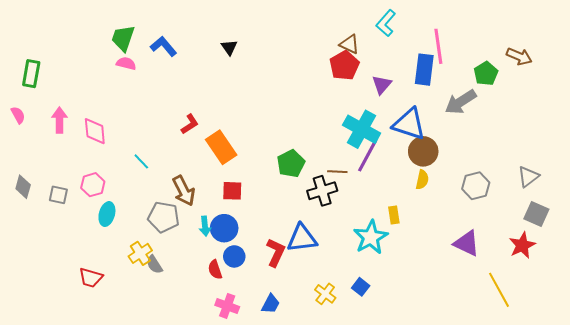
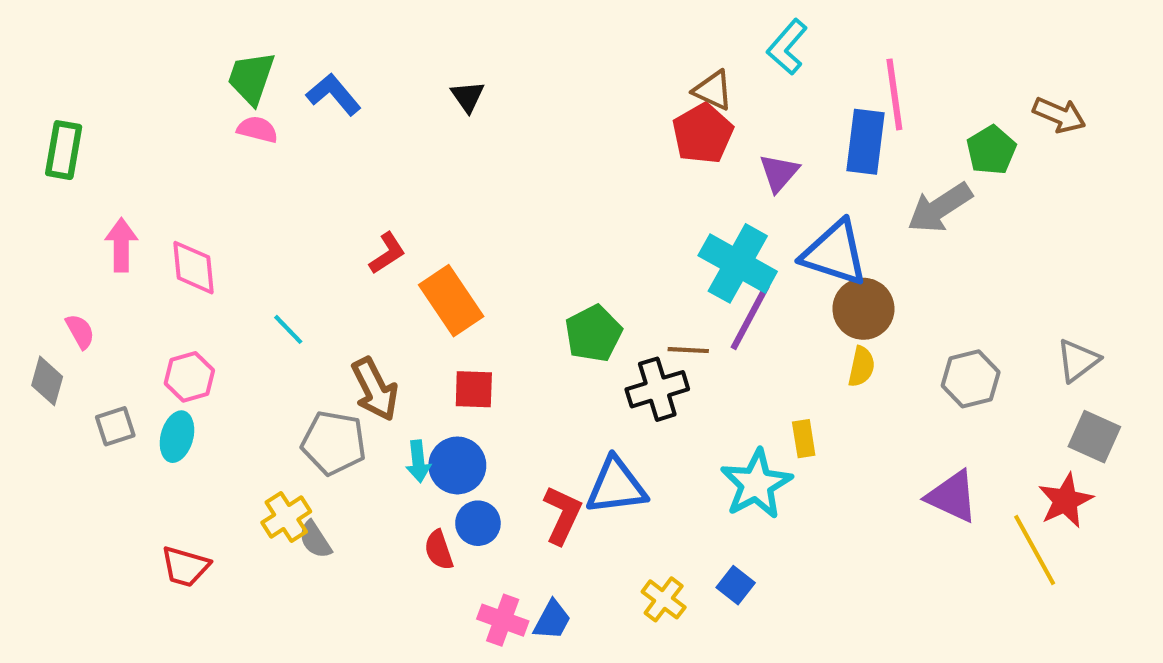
pink semicircle: (18, 115) -> (80, 331), moved
gray square: (58, 195) -> (115, 426), moved, turned -30
cyan ellipse: (107, 214) -> (177, 437), moved
yellow line: (499, 290) -> (1035, 550), moved
pink cross: (227, 306) -> (503, 620), moved

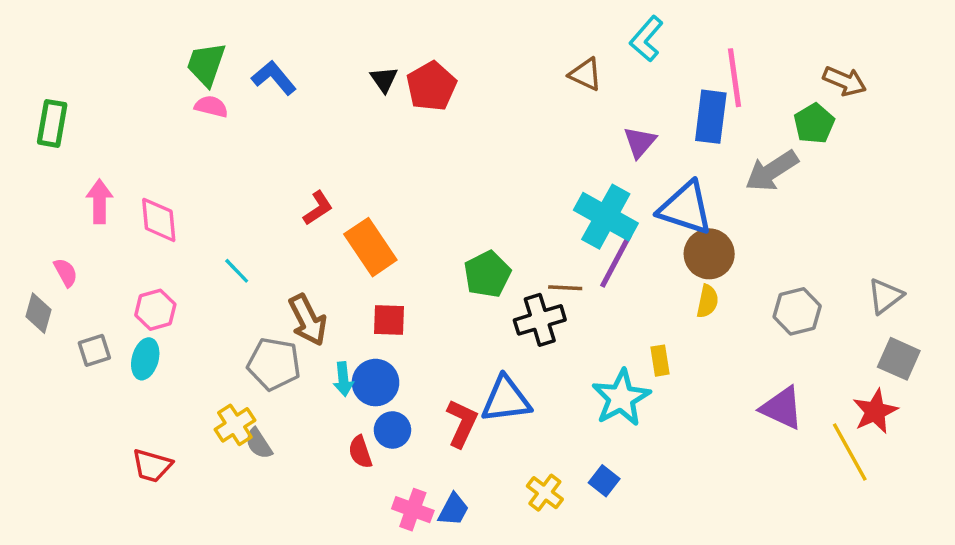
brown arrow: (1059, 115) -> (845, 81), moved
red pentagon: (703, 134) -> (431, 86), moved

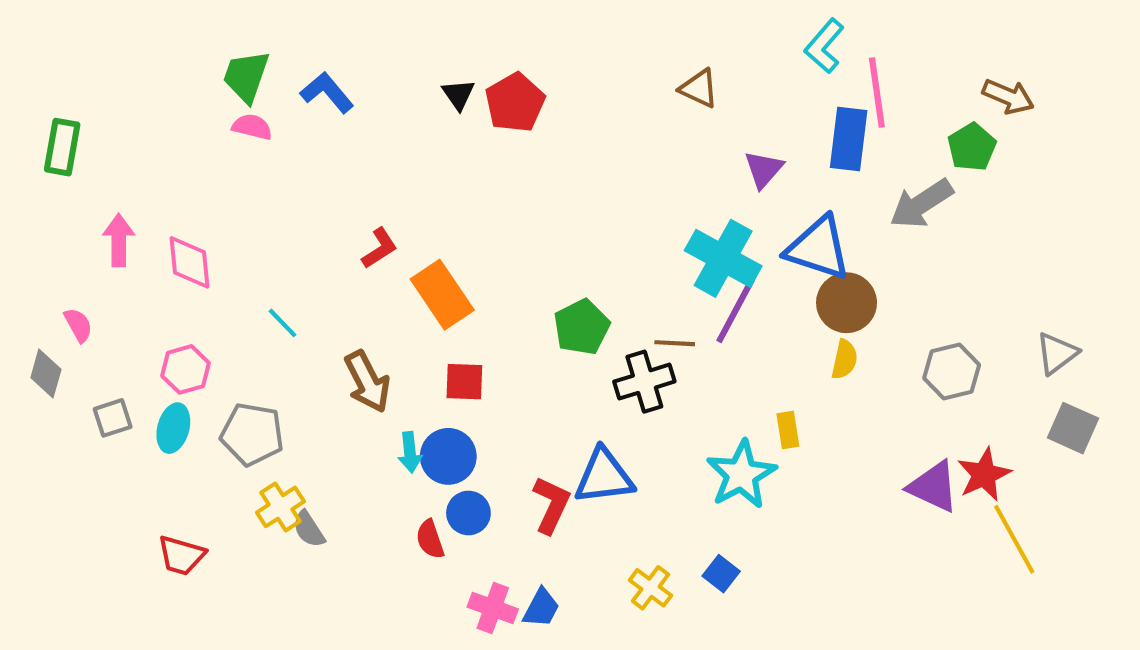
cyan L-shape: (646, 39) -> (824, 46), moved
gray pentagon: (274, 364) -> (252, 434), moved
red star: (875, 411) -> (984, 475), moved

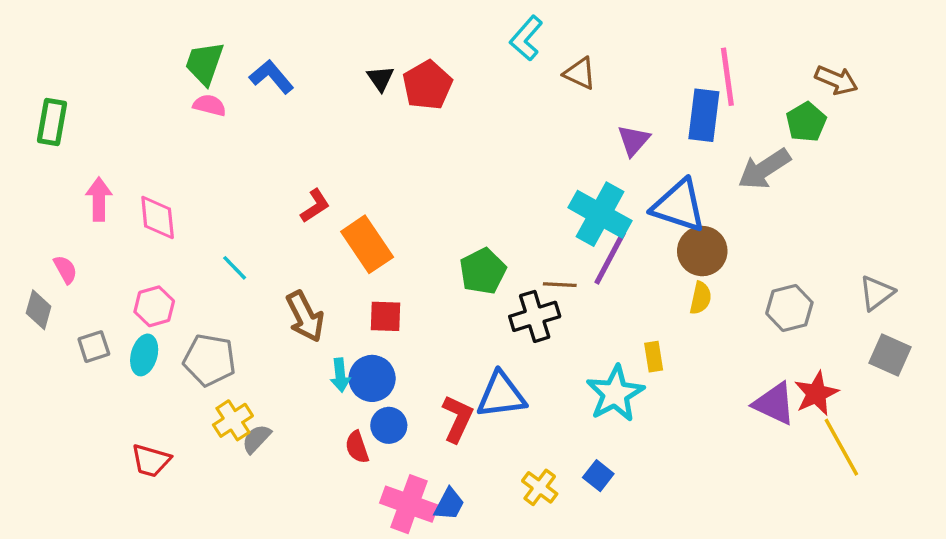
cyan L-shape: (824, 46) -> (526, 38), moved
gray semicircle: (309, 529) -> (256, 439), turned 76
pink cross: (493, 608) -> (409, 504), size x1.4

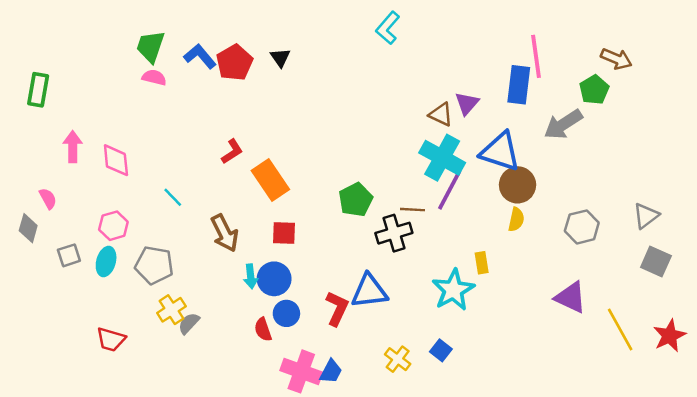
brown triangle: (580, 73) -> (441, 114), moved
red pentagon: (427, 85) -> (235, 63), moved
red star: (816, 394) -> (670, 336), moved

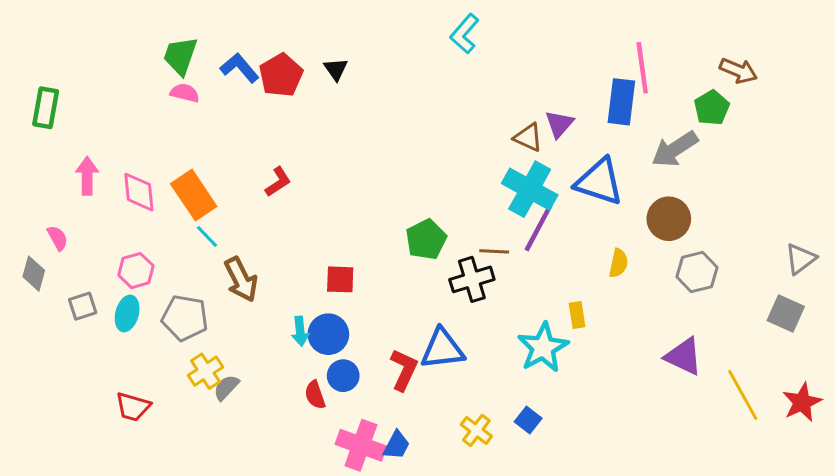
orange rectangle: (270, 180) -> (194, 195), moved
brown circle: (518, 185) -> (669, 219), moved
gray triangle: (646, 216) -> (801, 259), moved
brown arrow: (225, 233) -> (241, 279), moved

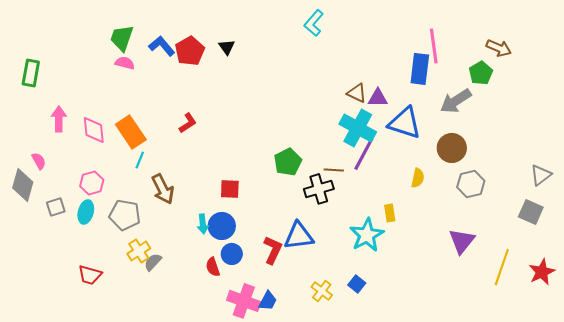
purple triangle: (559, 124) -> (378, 98), moved, turned 50
cyan line: (207, 237) -> (140, 160), turned 66
gray diamond: (34, 274) -> (23, 185), size x1.4
purple triangle: (684, 356) -> (462, 241), turned 44
yellow line: (743, 395) -> (502, 267), turned 48

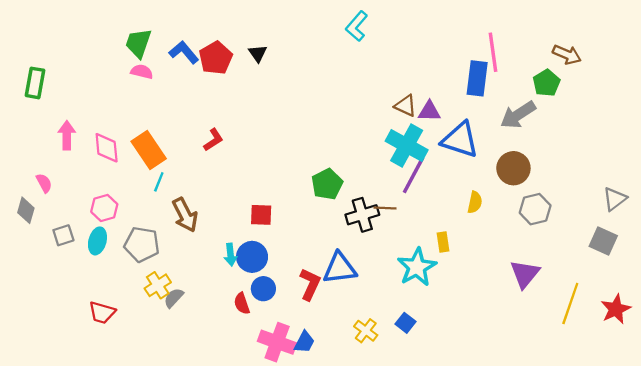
brown line: (334, 170) -> (385, 208), moved
gray diamond: (23, 185) -> (26, 210), size x0.7

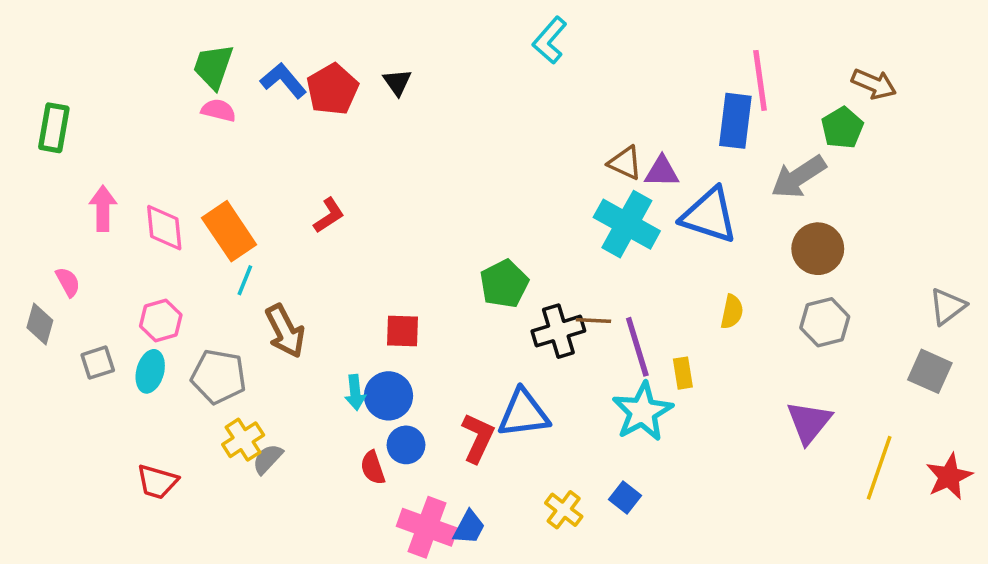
brown circle: (513, 168) -> (818, 249), moved
purple line: (413, 175) -> (637, 347), moved, turned -45

